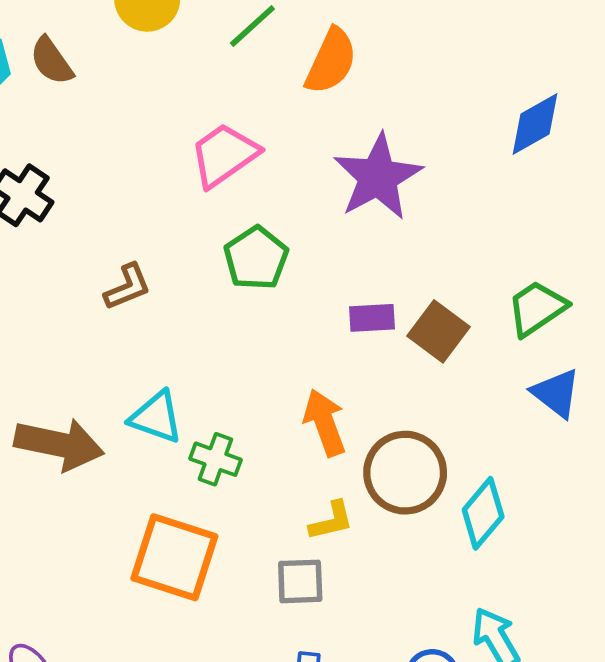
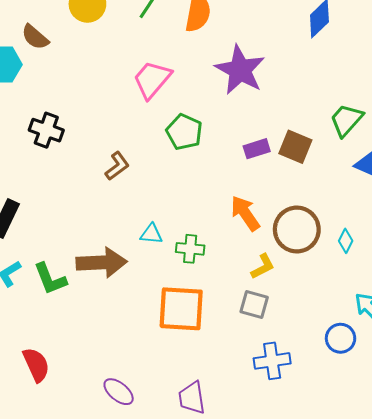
brown semicircle: (52, 61) -> (35, 37), moved
cyan triangle: (156, 417) -> (151, 234), size x0.7
cyan diamond: (483, 513) -> (346, 241), size x0.6
gray square: (300, 581) -> (254, 304), turned 32

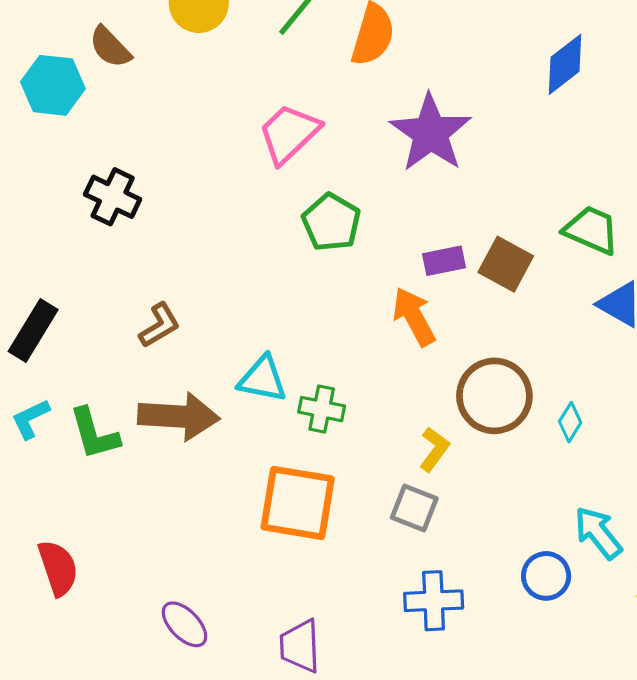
green trapezoid: (346, 120) -> (591, 230), turned 66
brown L-shape: (117, 166) -> (159, 325), moved
orange arrow: (245, 213) -> (414, 317), moved
cyan triangle: (151, 234) -> (263, 379), size x1.4
yellow L-shape: (263, 267) -> (434, 449), turned -32

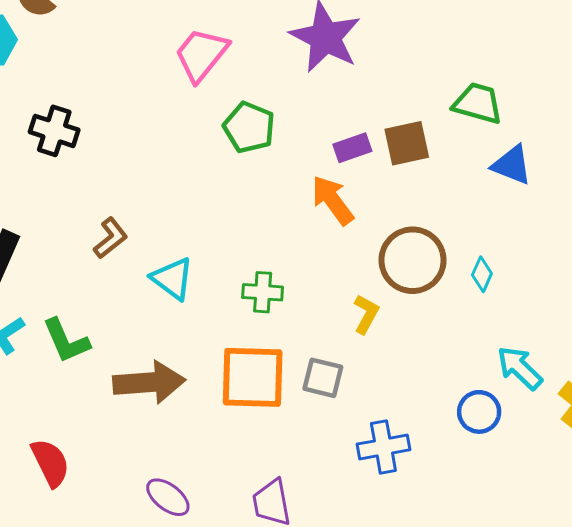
brown square: (506, 264) -> (407, 143), turned -33
cyan triangle: (263, 379) -> (172, 279), moved, turned 33
brown arrow: (179, 416) -> (149, 382), moved
gray square: (414, 508) -> (323, 378), moved

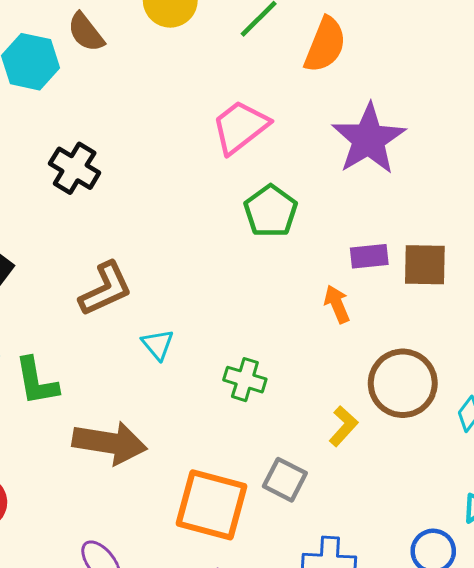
orange arrow: (333, 200) -> (337, 304), size x0.7
brown L-shape: (111, 238) -> (105, 289), size x1.4
cyan triangle: (172, 279) -> (158, 344), size x0.7
orange square: (253, 377) -> (212, 505), moved

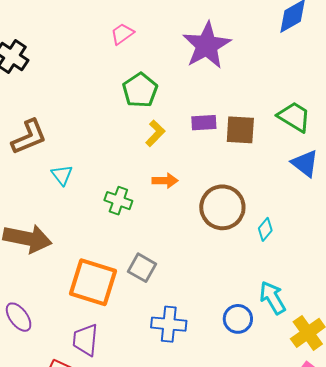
pink trapezoid: (240, 127) -> (122, 34), size x0.6
orange arrow: (337, 304) -> (165, 181), moved, turned 110
yellow L-shape: (343, 426) -> (155, 133), moved

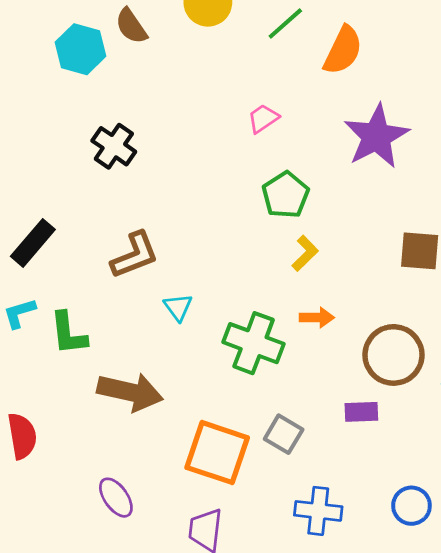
purple rectangle: (204, 123) -> (361, 412), moved
green cross: (118, 201) -> (254, 343), size x1.6

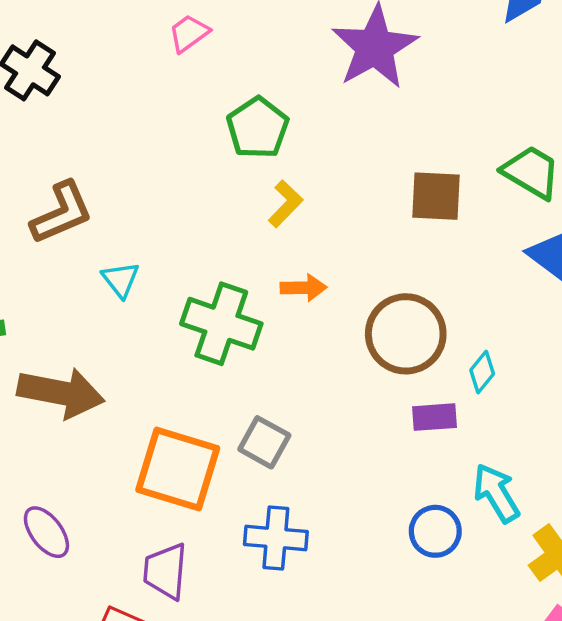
pink trapezoid: (263, 119) -> (189, 33), moved
purple rectangle: (361, 412) -> (435, 417), moved
blue cross: (318, 511) -> (276, 538), moved

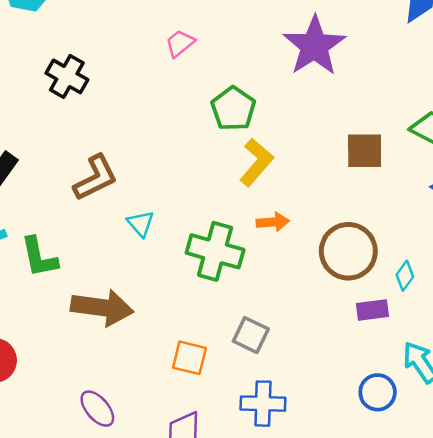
yellow L-shape: (285, 204) -> (256, 162), size x1.4
orange square: (178, 469) -> (189, 358), size x0.6

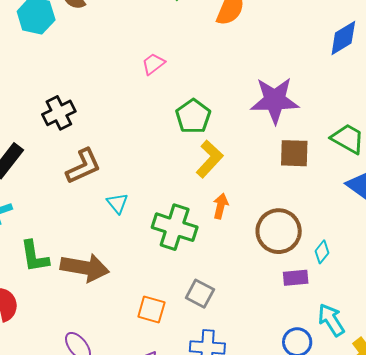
purple star: (314, 46) -> (275, 100), moved, turned 30
black cross: (67, 76) -> (59, 113), moved, turned 32
orange arrow: (273, 222) -> (221, 206), turned -75
green L-shape: (39, 257) -> (35, 256), moved

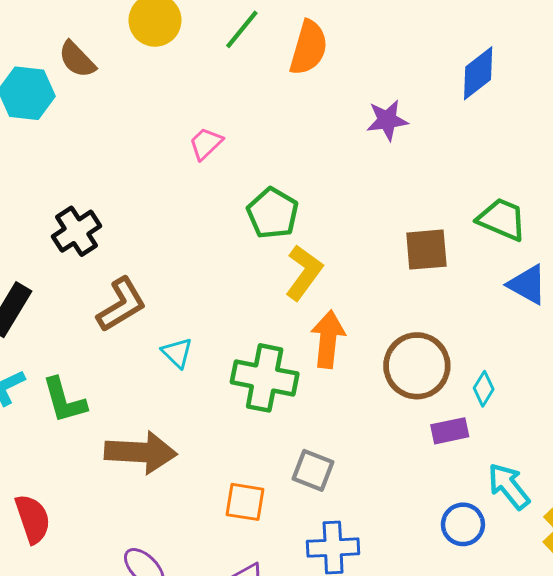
purple star: (275, 100) -> (387, 120), moved, size x0.6
orange arrow: (221, 206) -> (328, 339), size x1.5
green L-shape: (35, 256) -> (64, 400), moved

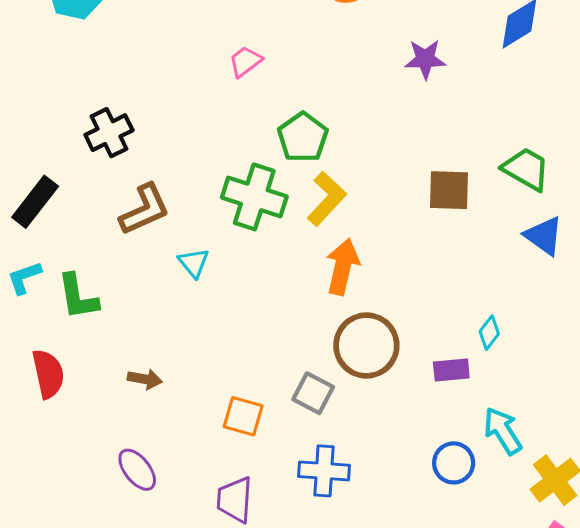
brown circle: (417, 366) -> (366, 345), moved
green cross: (265, 378) -> (254, 197), moved
brown arrow: (141, 452) -> (145, 379), moved, size x0.5
red semicircle: (33, 519) -> (48, 374), moved

